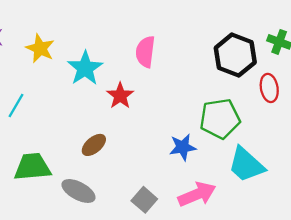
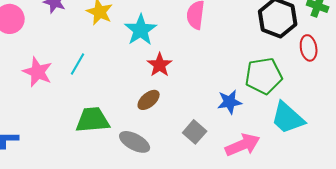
red star: (120, 96) -> (160, 65), moved
gray square: (144, 200) -> (195, 132), moved

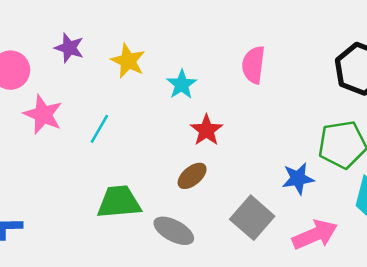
cyan star: (141, 30) -> (182, 84), size x0.7
pink star: (38, 72) -> (43, 114), moved
gray square: (195, 132) -> (252, 218), size x1.4

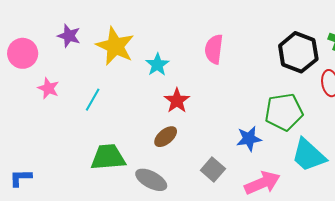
yellow star: (128, 61) -> (115, 46), size x1.4
pink star: (43, 114) -> (48, 88), size x0.7
gray square: (252, 218) -> (213, 170), size x0.7

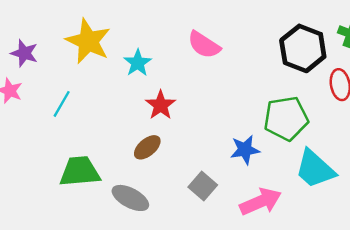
purple star: (69, 36) -> (24, 53), moved
pink semicircle: (214, 49) -> (204, 45), turned -64

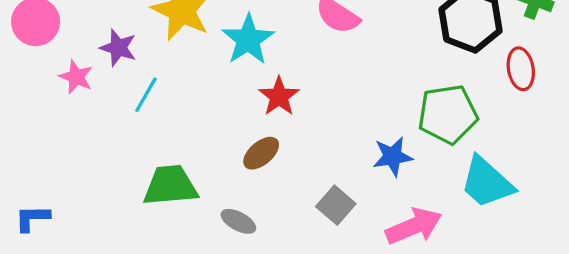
purple star: (24, 53) -> (118, 48), moved
cyan star: (138, 63) -> (248, 40), size x1.4
gray ellipse: (130, 198) -> (238, 221), size x0.7

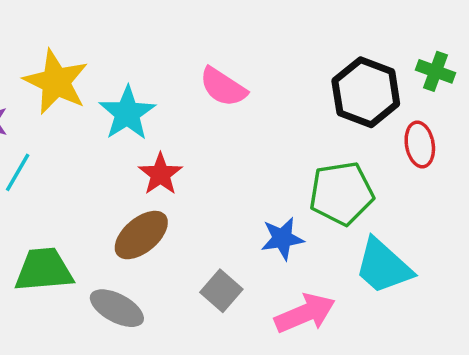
brown ellipse: (261, 153) -> (141, 235), size x1.4
gray ellipse: (238, 221) -> (117, 308), size x1.4

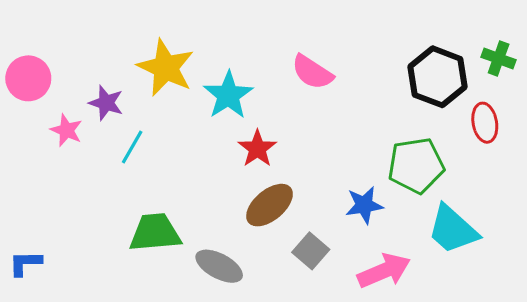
brown ellipse: (141, 235) -> (270, 205), moved

